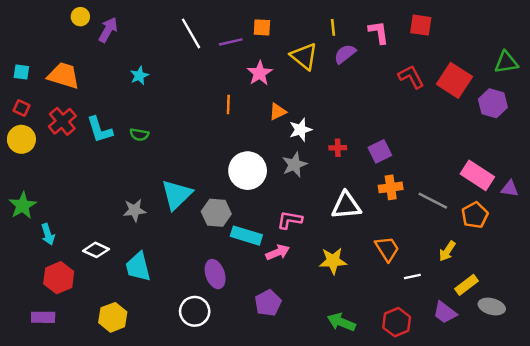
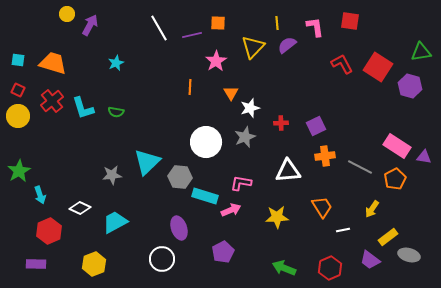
yellow triangle: (304, 56) -> (253, 47), turned 35
orange triangle: (278, 112) -> (231, 93), turned -35
cyan trapezoid: (138, 267) -> (115, 222), turned 76

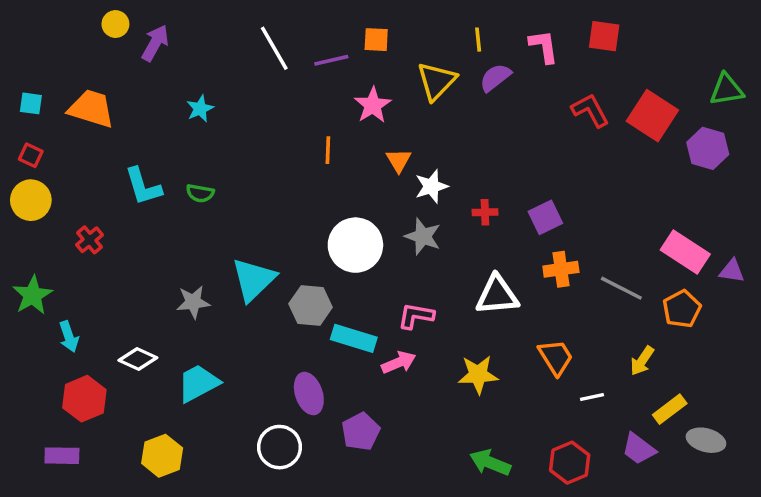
red cross: (52, 101) -> (90, 240), moved, size x0.7
gray star: (245, 137) -> (423, 236), turned -30
purple pentagon: (223, 252) -> (361, 432), moved

